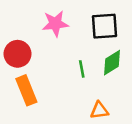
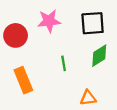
red circle: (18, 54) -> (16, 35), moved
green line: (82, 69) -> (64, 63), moved

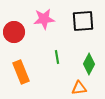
green diamond: (99, 56) -> (89, 64), moved, turned -30

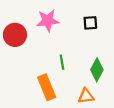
black square: (83, 21) -> (90, 23), size x0.6
orange rectangle: (21, 72) -> (47, 87), moved

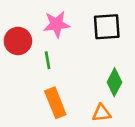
black square: (90, 23) -> (107, 27), size x1.6
green line: (62, 62) -> (48, 60), moved

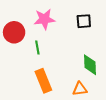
black square: (107, 27) -> (84, 21), size x0.7
green diamond: (114, 82) -> (90, 65), turned -30

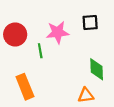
pink star: (44, 19) -> (58, 32), moved
orange rectangle: (43, 81) -> (25, 87), moved

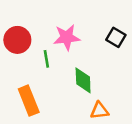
black square: (90, 23) -> (116, 37), moved, turned 35
green diamond: (97, 69) -> (83, 80), moved

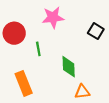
pink star: (67, 37) -> (53, 17), moved

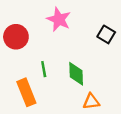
pink star: (53, 17) -> (59, 19), turned 30
green line: (38, 49) -> (44, 69), moved

